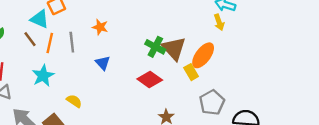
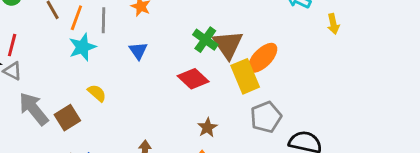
yellow arrow: (219, 22) -> (333, 24), moved
yellow rectangle: (191, 72) -> (245, 76), size x1.6
cyan star: (43, 76) -> (82, 47), moved

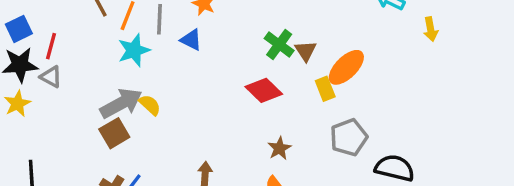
brown triangle: (228, 45) -> (306, 51), size x0.6
blue triangle: (138, 51) -> (191, 40), moved, turned -30
yellow rectangle: (245, 76) -> (325, 89), size x0.6
gray arrow: (34, 109) -> (121, 103), moved, turned 99

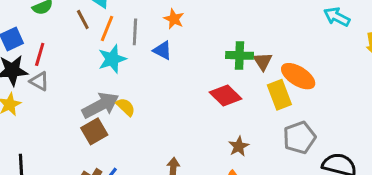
green cross: (279, 44) -> (240, 55), turned -35
orange ellipse: (346, 67) -> (298, 76), turned 76
yellow rectangle: (325, 89) -> (279, 95), size x1.4

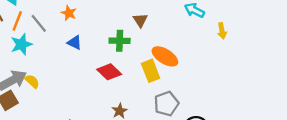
gray line: (135, 32) -> (39, 23), turned -42
blue triangle: (163, 50) -> (75, 42), moved
brown triangle: (263, 61) -> (140, 20), moved

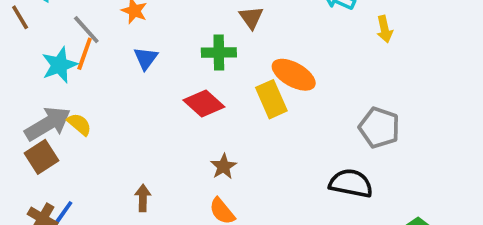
orange line: (17, 21) -> (85, 54), moved
blue triangle: (75, 42) -> (146, 58), turned 42
gray pentagon: (166, 104) -> (379, 128), moved, turned -30

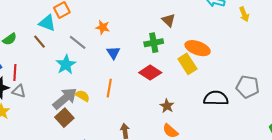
orange line: (85, 54) -> (109, 88), moved
gray pentagon: (379, 128) -> (248, 87), moved
black semicircle: (351, 183) -> (216, 98), moved

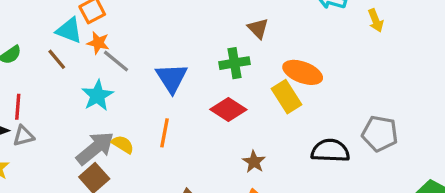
orange star: (103, 27) -> (98, 43), moved
blue triangle: (113, 53) -> (172, 78), size x1.5
gray triangle: (19, 91) -> (23, 136), turned -32

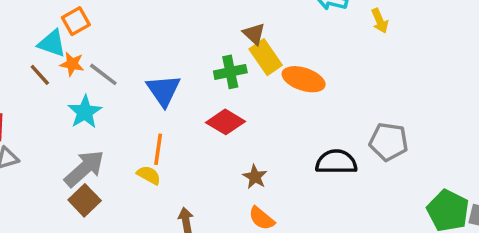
orange star: (98, 43) -> (72, 64), moved
yellow rectangle: (287, 97) -> (266, 57), moved
yellow semicircle: (123, 144) -> (149, 175), moved

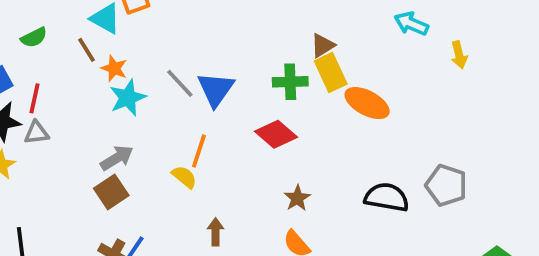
brown triangle: (254, 34) -> (323, 45), turned 35
orange star: (72, 64) -> (114, 68), moved
gray line: (103, 74) -> (180, 83), moved
gray arrow: (84, 169) -> (117, 158), size x0.7

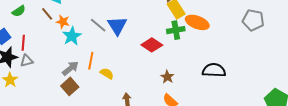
green cross: (290, 82) -> (176, 30), moved
orange line: (199, 151) -> (91, 61), moved
gray pentagon: (446, 185) -> (253, 20), moved

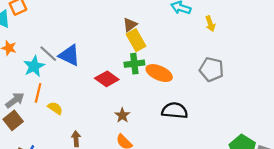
gray pentagon: (253, 20) -> (211, 69), moved
orange ellipse: (197, 22) -> (159, 73), moved
blue triangle: (117, 26) -> (69, 55), turned -35
cyan star: (72, 36) -> (34, 66), moved

